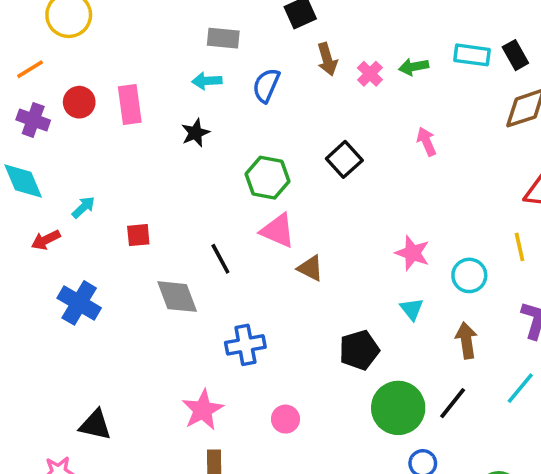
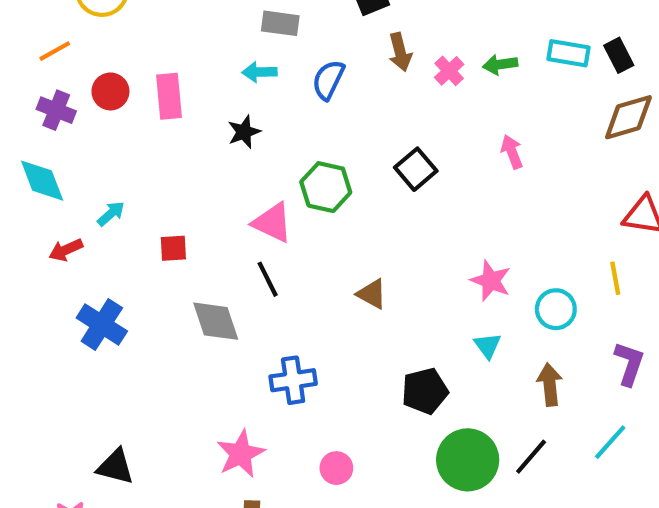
pink triangle: (278, 231) -> (272, 223), moved

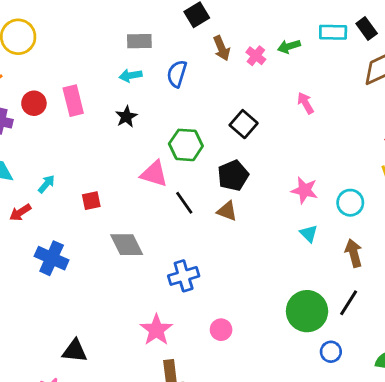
black line: (268, 279) -> (184, 203), moved
black pentagon: (425, 391) -> (233, 175), moved

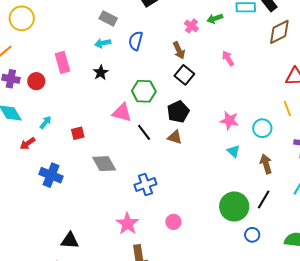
gray rectangle: (139, 41) -> (108, 18), turned 30
brown arrow: (222, 48) -> (179, 50), moved
red circle: (34, 103) -> (36, 81), moved

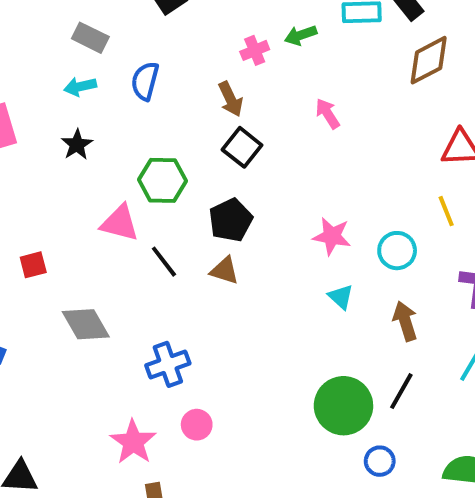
pink cross: (191, 26) -> (255, 50), turned 32
pink circle: (173, 222) -> (197, 425), moved

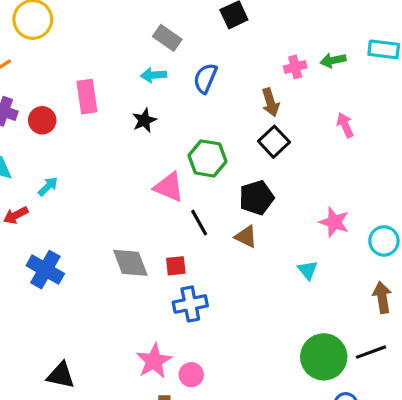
red square: (33, 265) -> (176, 266), moved
cyan triangle: (341, 297) -> (308, 270), moved
black line: (401, 391) -> (371, 352), turned 32
pink circle: (197, 425) -> (191, 375), moved

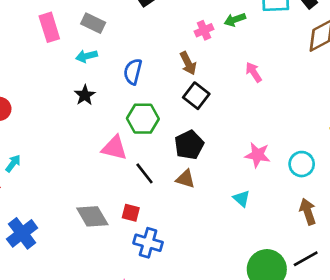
blue semicircle: (205, 78) -> (133, 72), moved
pink rectangle: (87, 97) -> (49, 27), moved
red square: (176, 266) -> (131, 213), turned 30
blue cross: (45, 270) -> (22, 233), turned 32
blue cross: (190, 304) -> (148, 243), turned 36

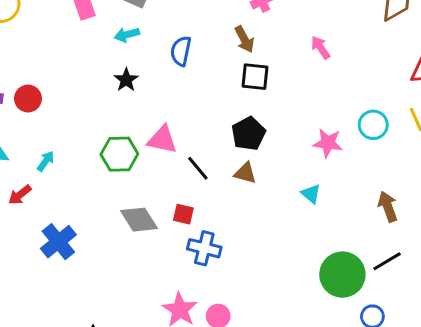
black square: (196, 96) -> (255, 77), turned -30
green hexagon: (143, 119) -> (119, 154), moved
cyan circle: (302, 164) -> (373, 125), moved

